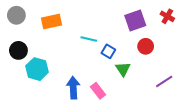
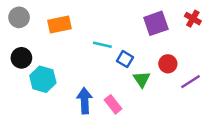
red circle: (146, 46) -> (168, 64), moved
purple line: (164, 81) -> (190, 82), moved

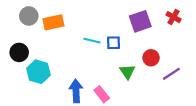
gray circle: (19, 17) -> (29, 16), moved
blue square: (125, 59) -> (113, 43), moved, turned -32

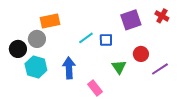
gray circle: (29, 16) -> (37, 39), moved
cyan line: (92, 41) -> (86, 38), turned -49
blue arrow: (76, 91) -> (69, 68), moved

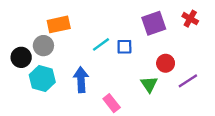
green triangle: (119, 67) -> (149, 84), moved

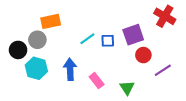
red cross: (190, 19) -> (165, 16), size x1.5
purple square: (154, 23) -> (133, 35), moved
green triangle: (149, 84) -> (127, 88), moved
pink rectangle: (112, 103) -> (97, 81), moved

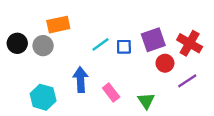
red cross: (165, 16) -> (190, 43), moved
black circle: (18, 50) -> (17, 43), moved
cyan hexagon: (36, 68) -> (43, 97), moved

